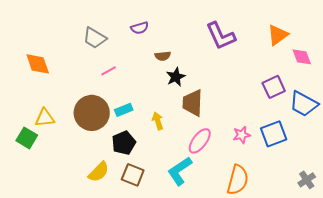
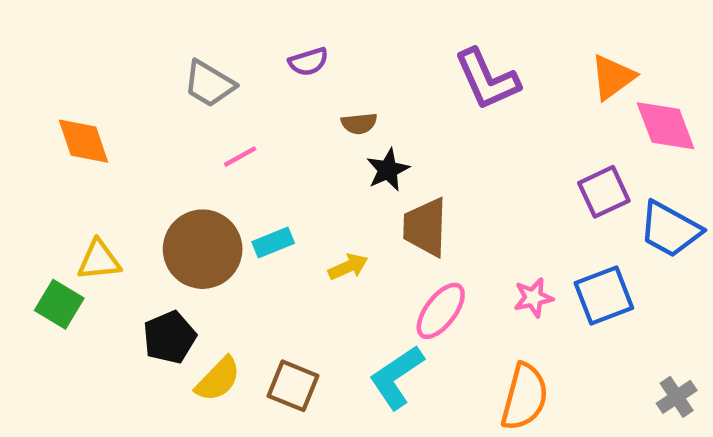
pink diamond: (302, 57) -> (666, 126), size x1.4
yellow arrow: (158, 121) -> (348, 267), turned 84
black pentagon: (124, 143) -> (170, 337), moved

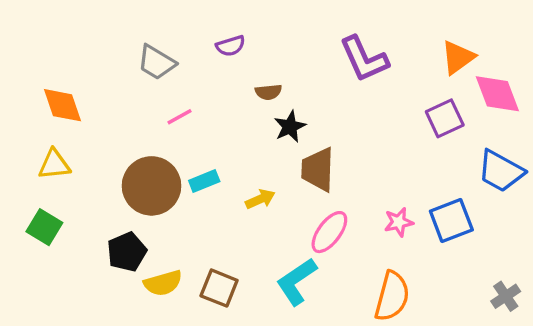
purple square: (604, 192) -> (445, 118), moved
yellow triangle: (99, 260) -> (54, 164), moved
yellow semicircle: (218, 379) -> (163, 283), turned 30

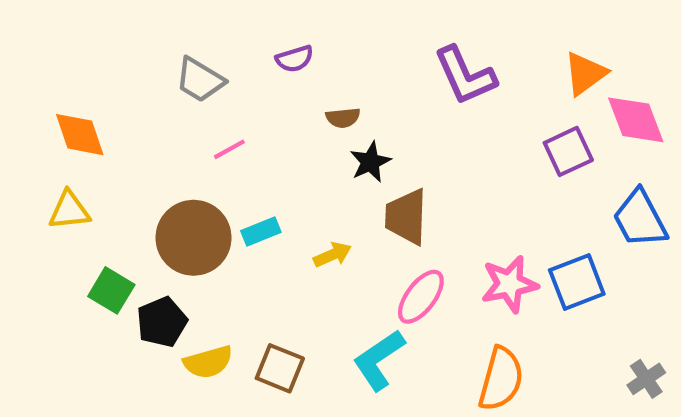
blue trapezoid: (501, 171) -> (640, 219), turned 33
pink star: (399, 222) -> (509, 284), size x1.5
green square: (44, 227) -> (111, 290), moved

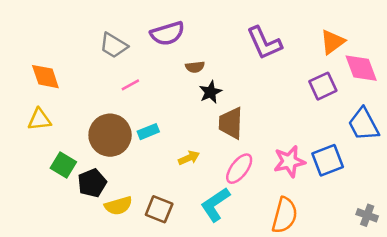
purple semicircle: (295, 59) -> (167, 33), size x1.6
yellow arrow: (332, 255) -> (189, 158), moved
gray cross: (646, 379) -> (367, 215), turned -36

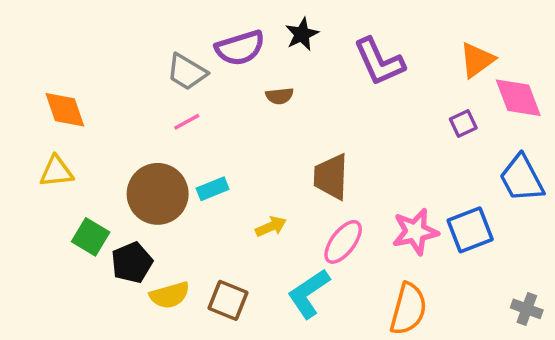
gray trapezoid: (114, 45) -> (187, 72), moved
purple square: (323, 86) -> (463, 123), size x0.7
black star: (210, 92) -> (302, 34), moved

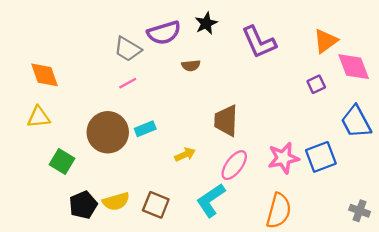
black pentagon: (132, 263) -> (83, 205), moved

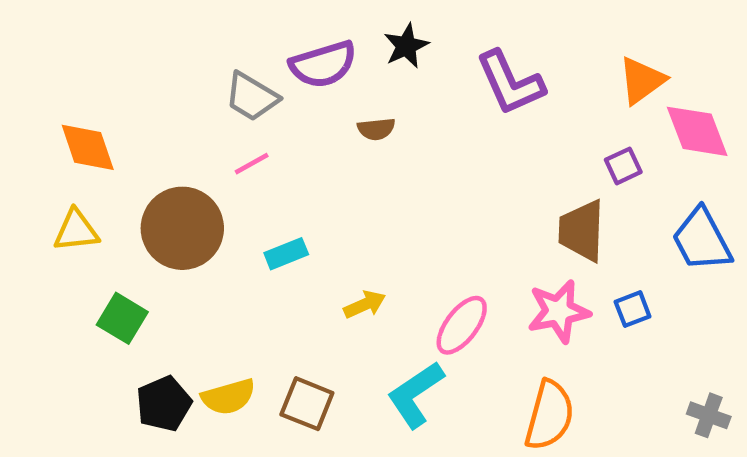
brown trapezoid: (226, 121) -> (582, 231), moved
brown circle: (108, 132) -> (182, 228), moved
blue square: (321, 157) -> (633, 309), size x0.6

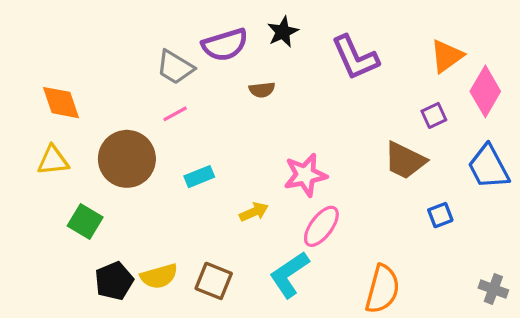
pink diamond: (697, 131) -> (485, 91), turned 51
brown trapezoid: (582, 231) -> (405, 160), turned -66
pink star: (559, 311) -> (305, 175), moved

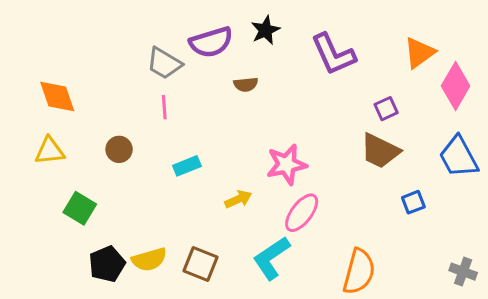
pink line: (175, 114) -> (164, 107), turned -65
purple square: (434, 115) -> (386, 109), moved
brown circle: (127, 159) -> (119, 149), size x0.5

